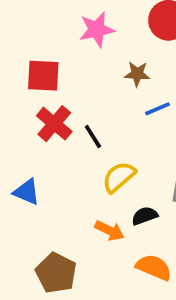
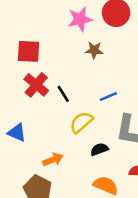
pink star: (97, 30) -> (80, 19), moved
blue line: (157, 109) -> (108, 96), moved
orange arrow: (110, 230) -> (53, 160), moved, turned -48

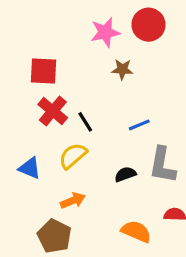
yellow semicircle: (81, 122) -> (73, 156), moved
black semicircle: (99, 149) -> (125, 174), moved

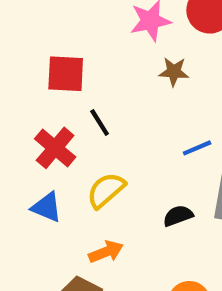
red cross: (53, 111) -> (55, 148), moved
black line: (85, 122) -> (100, 122), moved

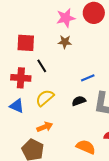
brown star: (174, 72) -> (65, 42), moved
red cross: (55, 148) -> (21, 78), turned -36
black semicircle: (178, 216) -> (79, 101), moved

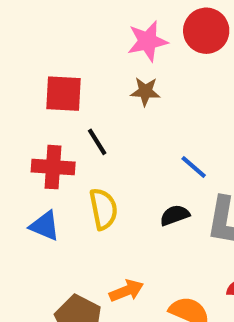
blue line: (88, 78) -> (194, 167), turned 64
yellow semicircle: (45, 98) -> (103, 209), turned 120
orange arrow: (45, 127) -> (126, 291), moved

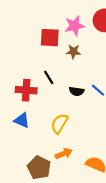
red square: (64, 94) -> (50, 38), moved
yellow semicircle: (103, 209) -> (59, 124), moved, turned -138
black semicircle: (175, 215) -> (77, 91), moved, turned -152

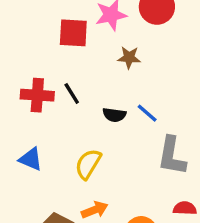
brown star: (73, 52) -> (129, 57), moved
red cross: (26, 90) -> (37, 95), moved

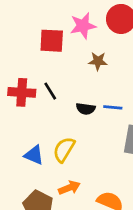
blue line: (147, 113) -> (113, 107), turned -36
blue triangle: (31, 159) -> (34, 155), moved

